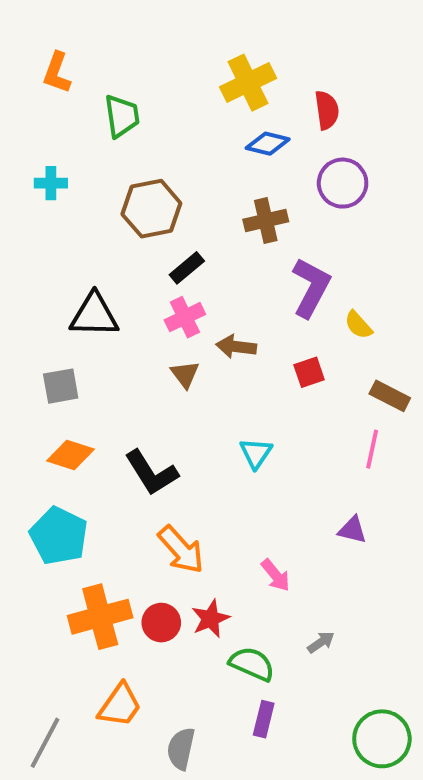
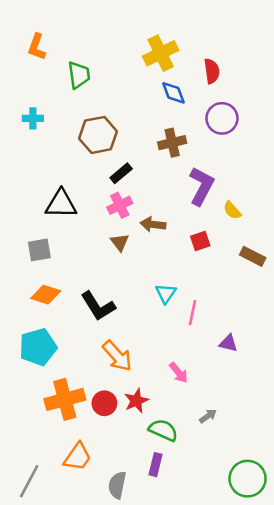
blue diamond: (268, 144) -> (173, 93), turned 56
pink line: (372, 449) -> (193, 313), moved
cyan pentagon: (59, 536) -> (38, 347), turned 30
purple rectangle: (264, 719) -> (156, 465), moved

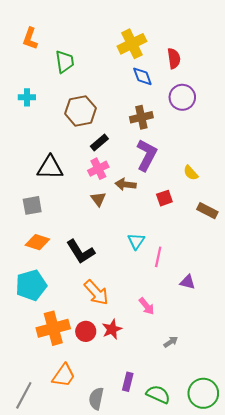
purple L-shape: (202, 186) -> (147, 155), moved
green semicircle: (163, 430) -> (158, 394), moved

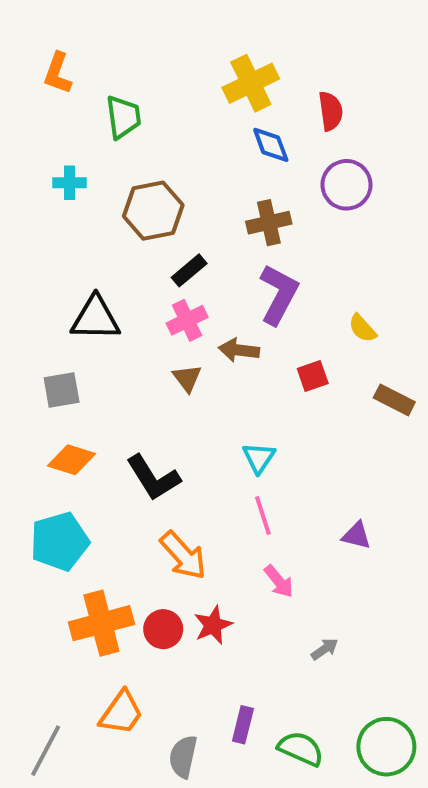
cyan cross: (27, 97) -> (70, 183), moved
pink line: (158, 257) -> (263, 516), moved, turned -30

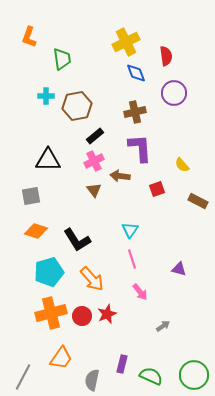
cyan cross: (70, 183) -> (46, 96), moved
purple L-shape: (279, 294) -> (140, 148), turned -32
cyan pentagon: (60, 541) -> (49, 272), moved

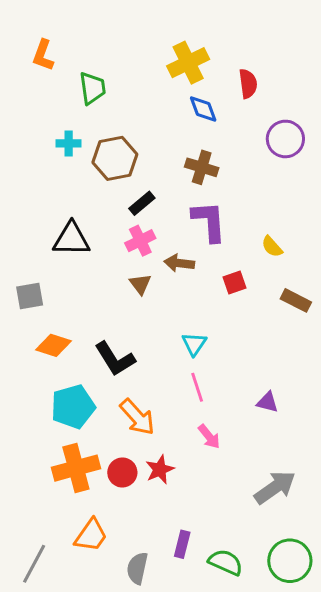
purple circle: (174, 93) -> (285, 139), moved
brown cross: (135, 112) -> (202, 167), turned 30
gray square: (31, 196) -> (30, 296), moved
gray arrow: (163, 326) -> (275, 487), moved, size x2.0

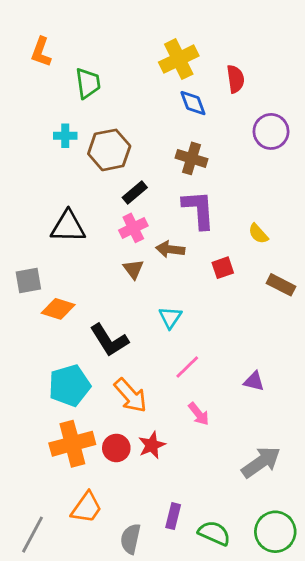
cyan triangle: (194, 344) -> (170, 317), moved
orange diamond: (54, 345) -> (58, 309), moved
pink line: (197, 387) -> (187, 367), turned 64

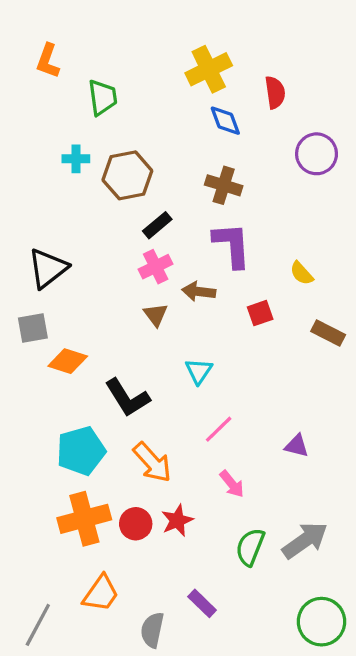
black triangle: (68, 227) -> (48, 268), moved, turned -39
purple rectangle: (173, 516) -> (202, 603), turned -60
green semicircle: (214, 533) -> (250, 547), moved, turned -92

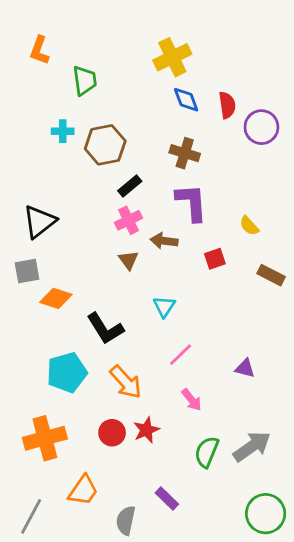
red semicircle: (275, 92) -> (227, 105), moved
orange cross: (84, 519) -> (45, 438), moved

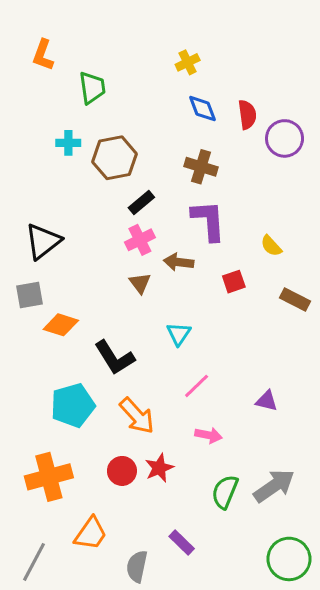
yellow cross: (172, 57) -> (188, 62), size x0.6
pink arrow: (192, 400) -> (208, 435), turned -40

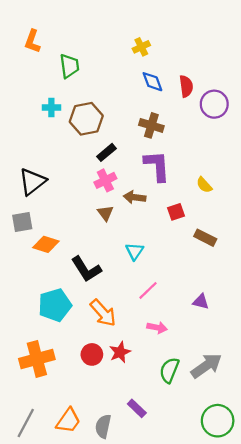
brown rectangle: (295, 299) -> (205, 238), moved
orange trapezoid: (91, 534) -> (68, 421), moved

